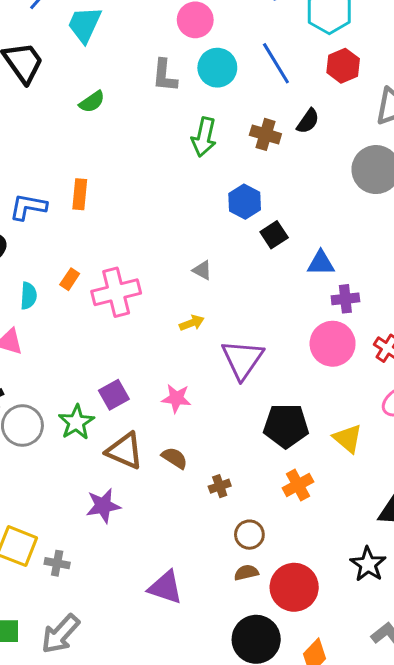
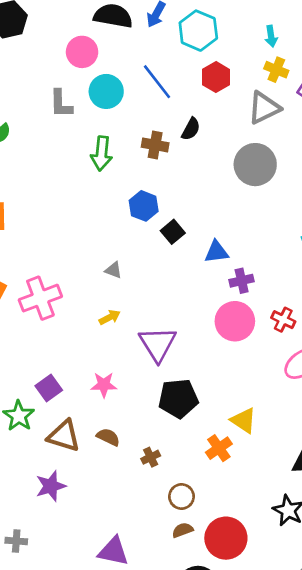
black pentagon: (286, 426) -> (178, 398), moved
yellow triangle: (348, 438) -> (244, 420), moved

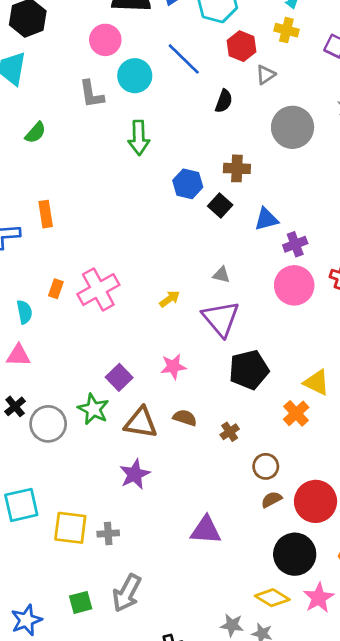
yellow cross: (276, 70) -> (286, 30), moved
gray triangle: (264, 108) -> (266, 75), moved, size x0.6
brown cross: (155, 145) -> (237, 168), moved
gray triangle: (113, 270) -> (221, 275), moved

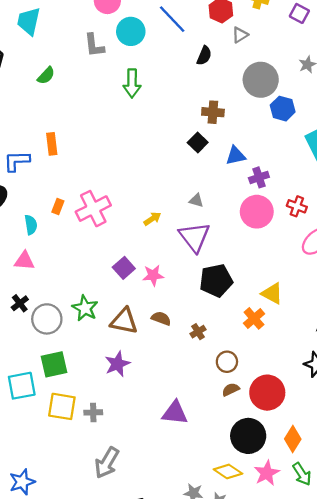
blue hexagon: (188, 184) -> (283, 109), moved
purple square: (119, 377) -> (124, 268), moved
green square: (81, 602) -> (54, 364), moved, size x1.4

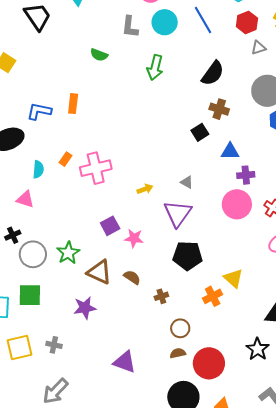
black semicircle: (204, 56) -> (213, 73), moved, size x1.5
green semicircle: (46, 76) -> (99, 55), moved, turned 54
yellow square: (62, 406) -> (20, 347), moved, turned -36

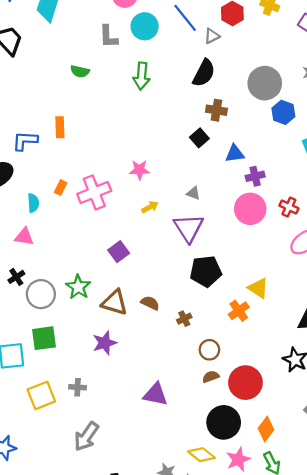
gray triangle: (258, 48) -> (212, 36), moved
pink star: (134, 238) -> (140, 170), moved

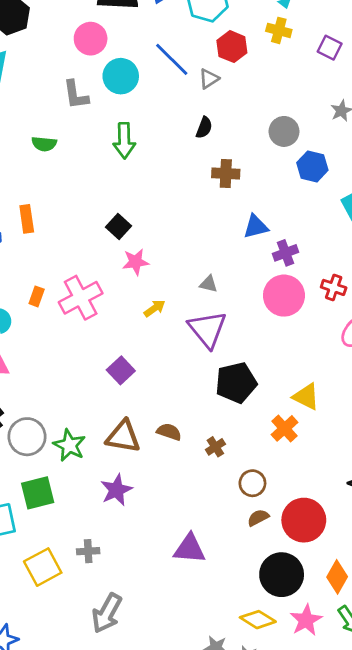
black semicircle: (204, 73) -> (204, 128), size x0.6
gray circle: (265, 83) -> (284, 131), size x0.7
black square: (199, 138) -> (118, 226), moved
green star: (78, 287) -> (69, 445), moved

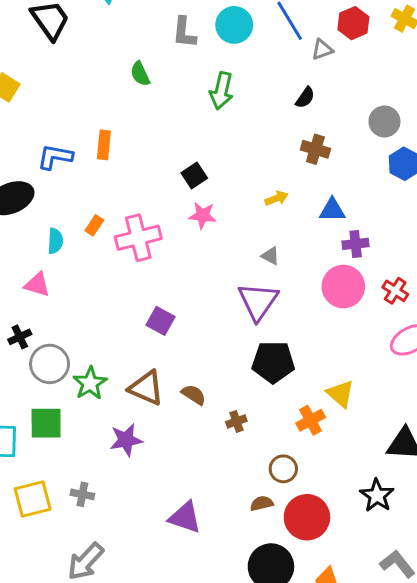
green semicircle: (44, 144) -> (140, 74), turned 45
yellow arrow: (155, 308) -> (277, 198), moved
purple square: (121, 370) -> (160, 321), turned -32
brown circle: (252, 483) -> (283, 469), moved

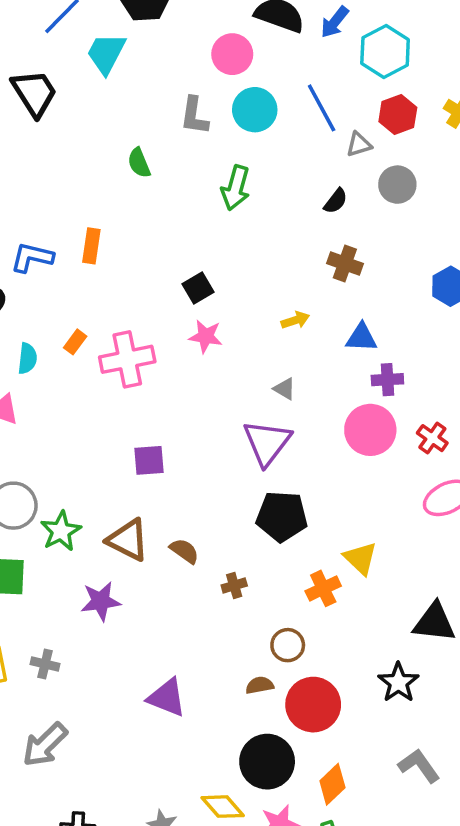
gray circle: (384, 121) -> (397, 185), moved
purple square: (160, 321) -> (149, 460), turned -36

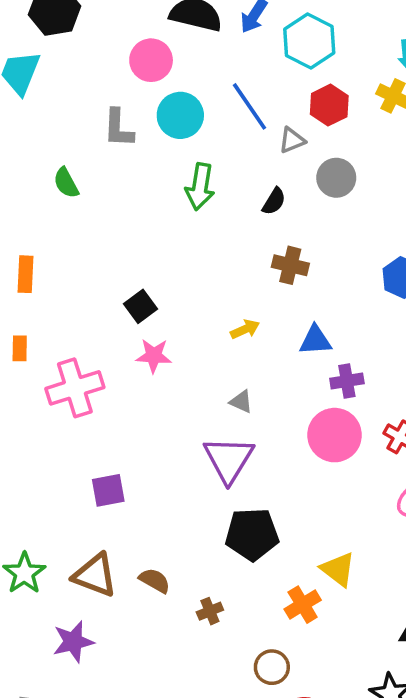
green arrow: (236, 188) -> (200, 187), moved
orange rectangle: (75, 342) -> (20, 348), moved, turned -30

